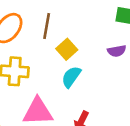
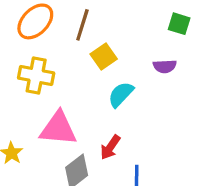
cyan semicircle: (71, 77) -> (121, 94), moved

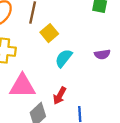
purple semicircle: (165, 66) -> (102, 54), moved

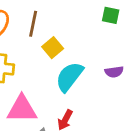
cyan semicircle: (64, 58) -> (69, 77), size x1.4

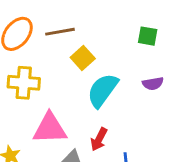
green square: (111, 15) -> (148, 36), moved
brown line: (33, 24) -> (60, 32), turned 70

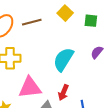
yellow square: (83, 58) -> (65, 13), moved
purple semicircle: (153, 83) -> (97, 52), turned 144

